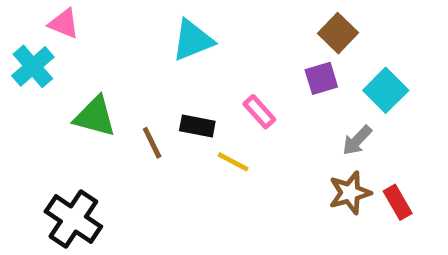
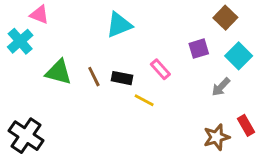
brown square: (338, 33) -> (225, 18), moved
brown line: (152, 143) -> (94, 77), moved
brown star: (350, 193) -> (216, 137), moved
black cross: (73, 219) -> (26, 136), moved

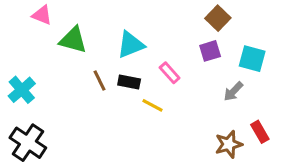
brown square: (225, 18) -> (218, 18), moved
cyan triangle: (119, 25) -> (131, 45), moved
cyan cross: (20, 41) -> (22, 90), moved
cyan square: (239, 56) -> (252, 59), turned -30
green triangle: (59, 72) -> (73, 40), moved

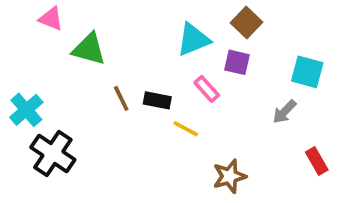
brown square: (218, 18) -> (247, 22), moved
cyan triangle: (131, 45) -> (193, 40), moved
purple square: (210, 51) -> (237, 62), moved, turned 30
black cross: (28, 143) -> (53, 153), moved
brown star: (229, 144) -> (229, 176), moved

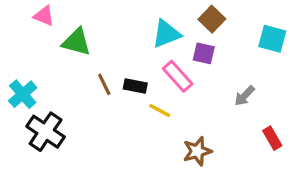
cyan square: (307, 72) -> (272, 39), moved
pink rectangle: (207, 89) -> (178, 76), size x1.4

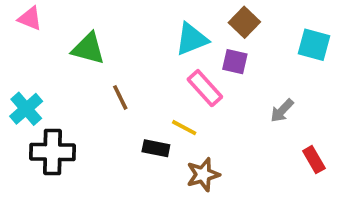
pink triangle: (44, 16) -> (30, 18), moved
black rectangle: (135, 86) -> (156, 148), moved
black cross: (46, 132) -> (53, 152), turned -33
brown star: (197, 151) -> (203, 175), moved

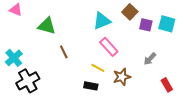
purple square: (235, 62) -> (146, 25), moved
black rectangle: (156, 148) -> (91, 86), moved
black cross: (53, 152) -> (28, 81), turned -30
brown star: (203, 175) -> (122, 77), moved

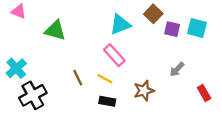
pink rectangle: (109, 47) -> (114, 55), moved
brown line: (64, 52) -> (78, 78), moved
yellow line: (98, 68) -> (105, 79), moved
red rectangle: (167, 85) -> (204, 93), moved

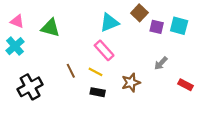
pink triangle: (19, 11) -> (17, 21), moved
cyan cross: (16, 68) -> (15, 46), moved
red rectangle: (204, 93) -> (186, 85), turned -32

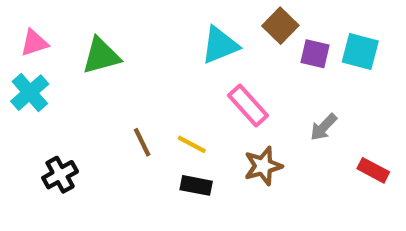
pink triangle: (17, 21) -> (34, 43), turned -40
green triangle: (50, 28) -> (101, 56), turned -30
pink rectangle: (104, 50) -> (248, 106), moved
black cross: (30, 87) -> (60, 175), size x0.7

